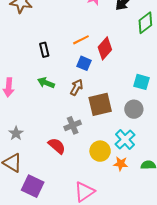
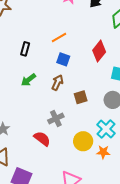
red diamond: (105, 48) -> (99, 51), moved
black rectangle: (44, 50) -> (25, 49), turned 32
green arrow: (46, 83) -> (28, 80), turned -56
brown square: (100, 104) -> (81, 97), size x0.6

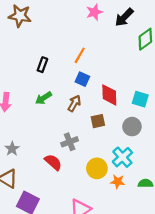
orange line: (59, 37) -> (80, 55), turned -35
red diamond: (99, 51) -> (109, 95), moved, turned -45

